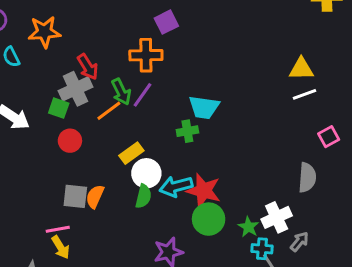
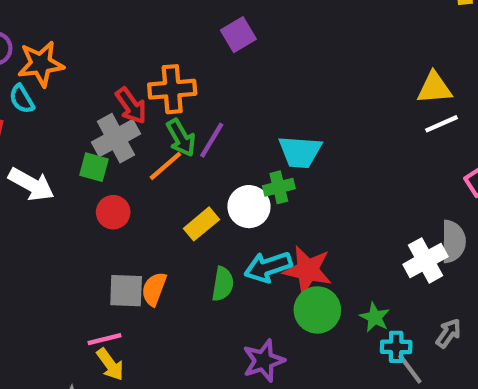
orange star: (44, 32) -> (41, 64), moved
orange cross: (146, 55) -> (172, 89), moved
white circle: (146, 173) -> (249, 207), moved
white cross: (277, 217) -> (425, 260), moved

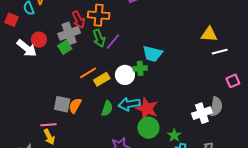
yellow triangle: (434, 88) -> (209, 34), moved
orange line: (165, 166) -> (88, 73), moved
green square: (94, 167) -> (65, 47), moved, turned 32
red circle: (113, 212) -> (39, 40), moved

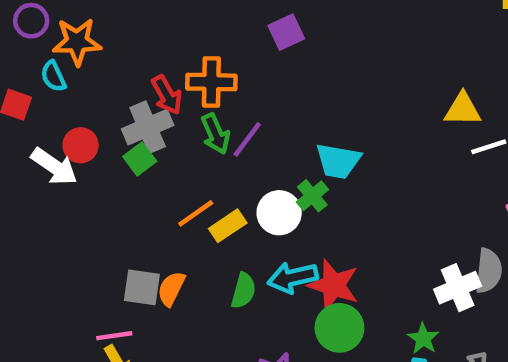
green cross: (140, 68) -> (312, 196), turned -32
green star: (174, 135) -> (423, 338), moved

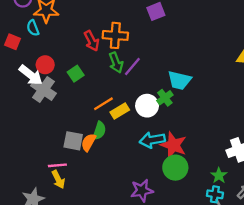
gray cross: (148, 127) -> (43, 90), moved, turned -35
green semicircle: (243, 291) -> (99, 131), moved

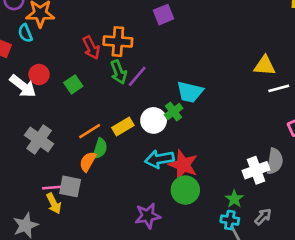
gray cross: (43, 90) -> (39, 139), moved
orange line: (103, 104) -> (90, 131), moved
gray square: (73, 141) -> (70, 186), moved

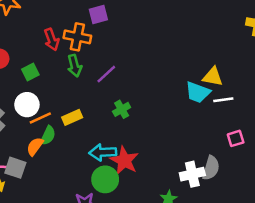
purple square: (164, 15) -> (98, 14), moved
purple line: (137, 76) -> (106, 74), moved
cyan trapezoid: (190, 92) -> (198, 92), moved
white circle: (154, 120) -> (27, 105), moved
green circle: (185, 190) -> (105, 179), moved

